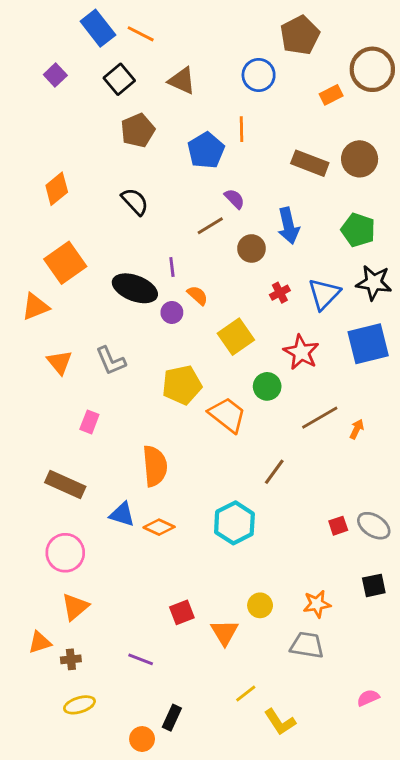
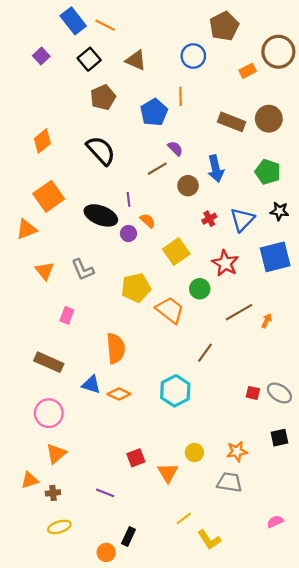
black semicircle: (135, 202) -> (101, 151), size x1.4
black star: (374, 283) -> (279, 211), size x0.7
red square: (338, 526) -> (253, 393), turned 32

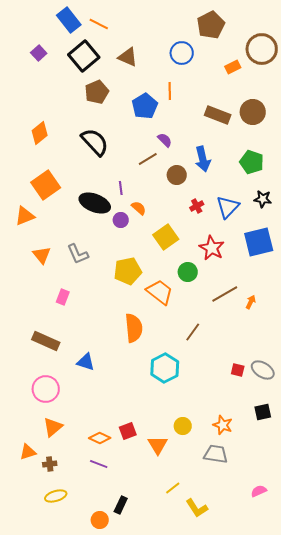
black square: (89, 59) -> (84, 56), size x1.4
orange semicircle: (116, 348) -> (134, 328), moved
orange diamond: (119, 394) -> (100, 438), moved
orange star: (237, 451) -> (223, 425), turned 30

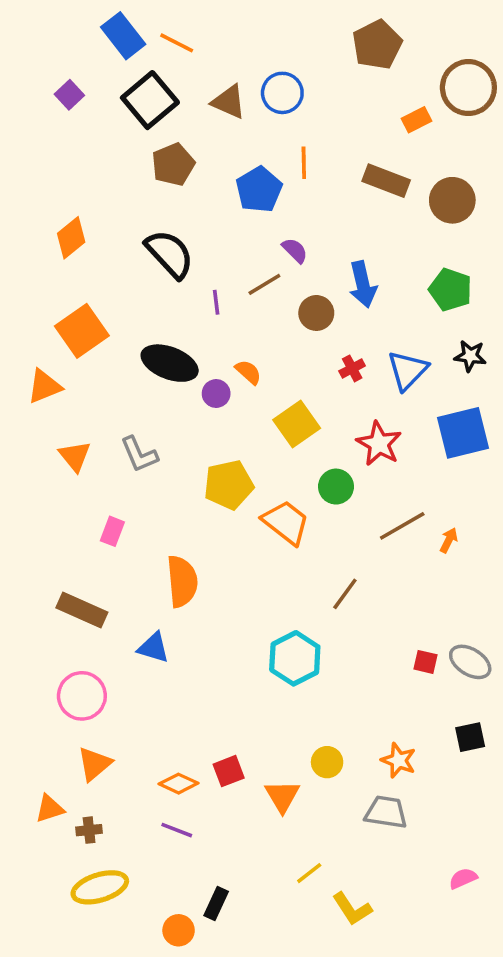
blue circle: (182, 53) -> (282, 93), moved
brown rectangle: (218, 115) -> (386, 181), moved
purple line: (121, 188) -> (216, 302), moved
orange semicircle: (134, 328) -> (182, 581), moved
yellow ellipse: (56, 496) -> (100, 887), size x1.4

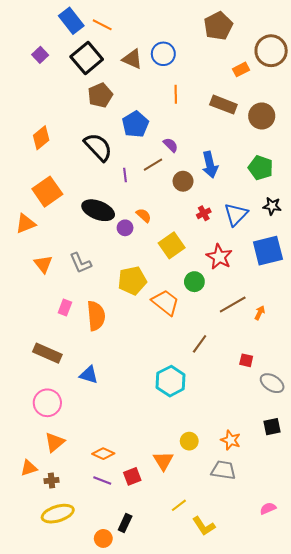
blue pentagon: (259, 190) -> (135, 124), moved
orange semicircle: (182, 581) -> (96, 316), moved
red square: (425, 662) -> (246, 360), moved
red square: (229, 771) -> (132, 476), moved

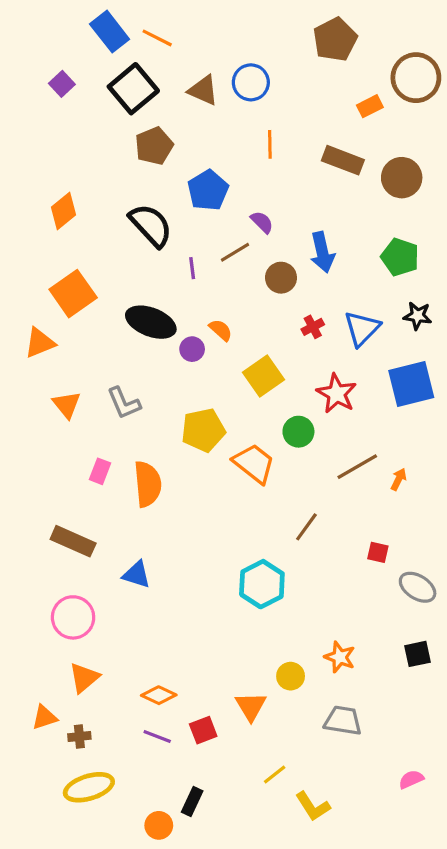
orange star: (231, 440) -> (340, 657), moved

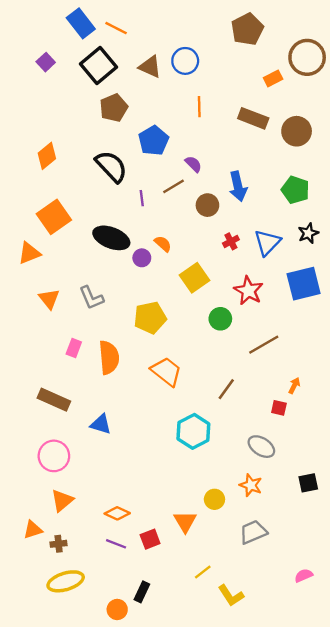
black star: (418, 316) -> (308, 233), turned -30
orange trapezoid: (254, 463) -> (166, 372), moved
orange arrow: (398, 479) -> (294, 386), moved
gray ellipse: (418, 587) -> (261, 447), moved
gray trapezoid: (343, 721) -> (253, 532), turned -32

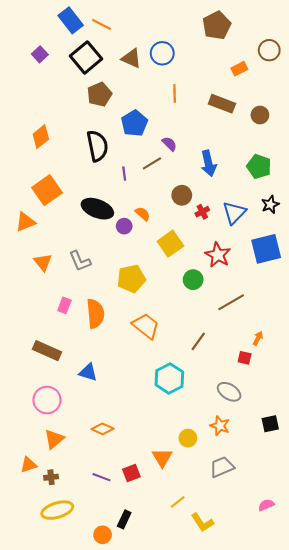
brown circle: (307, 57) -> (269, 50), size x0.7
brown circle: (297, 131) -> (260, 115), size x0.7
black semicircle: (111, 166) -> (97, 146), turned 32
brown circle: (207, 205) -> (182, 195), moved
orange diamond: (117, 513) -> (103, 429), moved

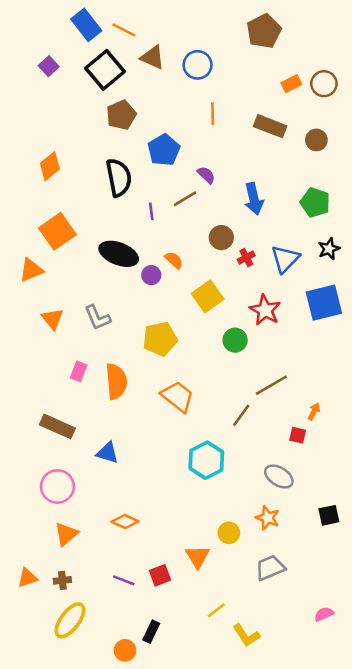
brown circle: (269, 50) -> (324, 84), moved
brown triangle: (131, 58) -> (153, 57), moved
brown line: (231, 302) -> (271, 385), moved
orange triangle: (28, 465) -> (27, 578), moved
yellow ellipse: (57, 510) -> (70, 620), turned -36

